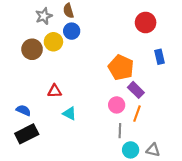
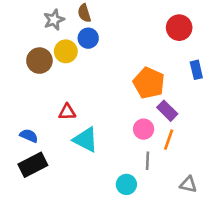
cyan triangle: (70, 114) -> (86, 140), size x1.5
cyan circle: (131, 150) -> (126, 184), moved

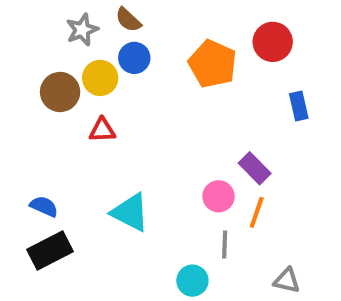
brown semicircle: (84, 13) -> (128, 20), turned -30
orange pentagon: (149, 83) -> (213, 64), moved
red triangle: (67, 112) -> (102, 130), moved

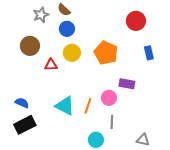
orange pentagon: (213, 64) -> (106, 53), moved
yellow circle: (100, 78) -> (72, 53), moved
purple rectangle: (255, 168) -> (127, 84), turned -35
orange line: (257, 212) -> (88, 106), moved

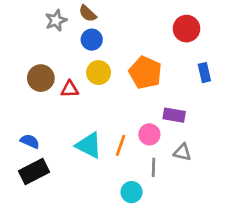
brown circle: (30, 46) -> (41, 78), moved
gray triangle: (143, 140) -> (182, 152), moved

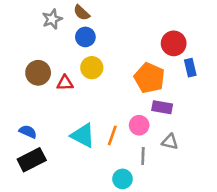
red circle: (186, 29) -> (174, 43), moved
orange pentagon: (145, 73) -> (149, 78), moved

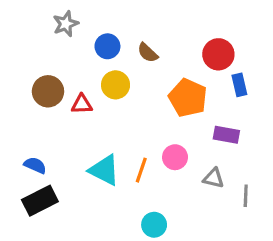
brown semicircle: (82, 13) -> (148, 53), moved
purple rectangle: (162, 107) -> (226, 135), moved
gray line: (143, 156) -> (246, 196), moved

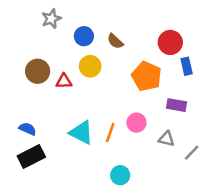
gray line: (246, 196) -> (192, 153), turned 42

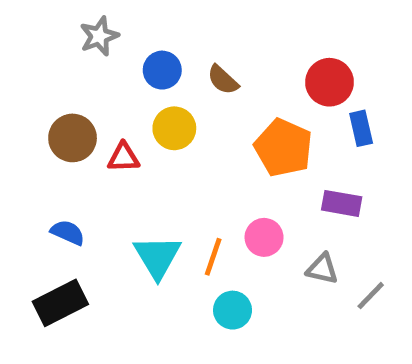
blue semicircle: (28, 129) -> (68, 233), moved
cyan triangle: (81, 133) -> (157, 257), turned 32
cyan circle: (120, 175) -> (233, 310), moved

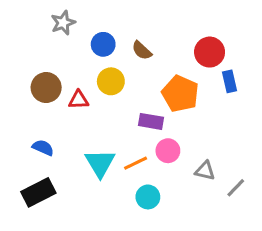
purple rectangle: (342, 203) -> (151, 121), moved
orange line: (213, 257) -> (136, 163), turned 45

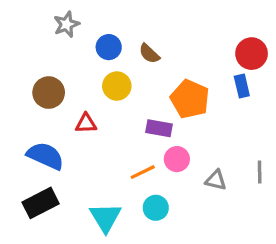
red circle: (210, 52) -> (252, 54), moved
red triangle: (78, 100) -> (86, 123), moved
blue semicircle: (43, 148) -> (45, 156), size x1.6
cyan triangle: (100, 163) -> (105, 218), moved
gray line: (236, 188) -> (260, 172), moved, turned -45

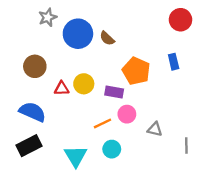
blue circle: (109, 47) -> (78, 34), size x1.6
red circle: (252, 54) -> (181, 20), moved
yellow circle: (117, 86) -> (84, 84), moved
gray line: (260, 172) -> (186, 146), moved

